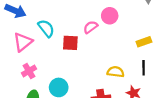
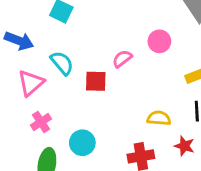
pink circle: (110, 16) -> (159, 41), moved

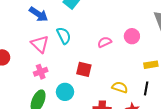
red square: (96, 81) -> (84, 69), moved
pink triangle: (31, 83) -> (40, 44), turned -48

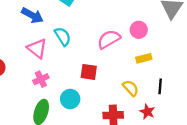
pink semicircle: (105, 42) -> (109, 39), size x1.5
yellow rectangle: (151, 65) -> (144, 58), moved
yellow semicircle: (120, 87) -> (131, 88), turned 35

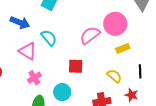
pink circle: (139, 30) -> (115, 24), size x1.5

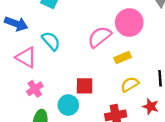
yellow rectangle: (123, 48) -> (123, 58), moved
red square: (76, 66) -> (85, 86), moved
yellow semicircle: (114, 76) -> (130, 84), turned -70

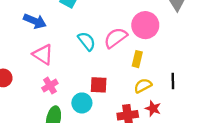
cyan semicircle: (51, 41) -> (87, 41), moved
yellow rectangle: (123, 58) -> (137, 59), turned -56
red star: (151, 106) -> (153, 108), moved

